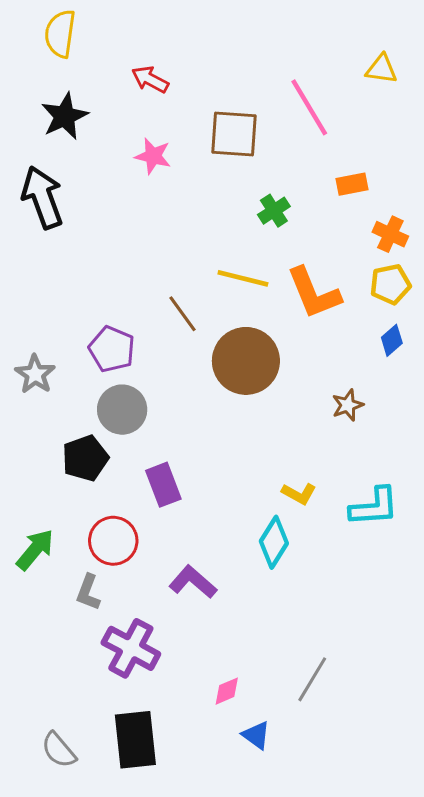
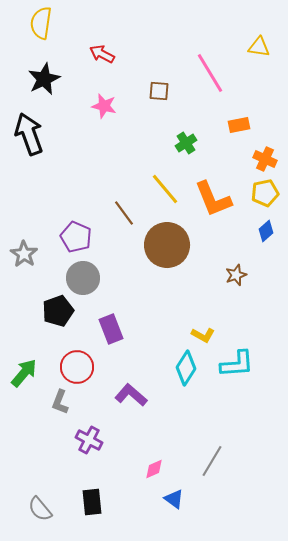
brown square: (234, 134) -> (159, 91), size x0.6
yellow line: (243, 278) -> (165, 189), turned 36
cyan L-shape: (374, 507) -> (237, 364), moved
purple cross: (131, 648) -> (89, 440), size x0.7
black rectangle: (135, 740) -> (92, 502), size x0.7

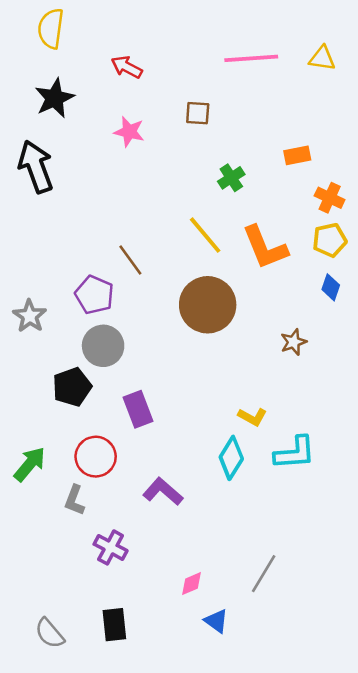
pink line: (210, 73) -> (251, 58), moved, turned -63
brown line: (124, 213) -> (130, 260), moved
blue diamond: (266, 231) -> (331, 287), turned -30

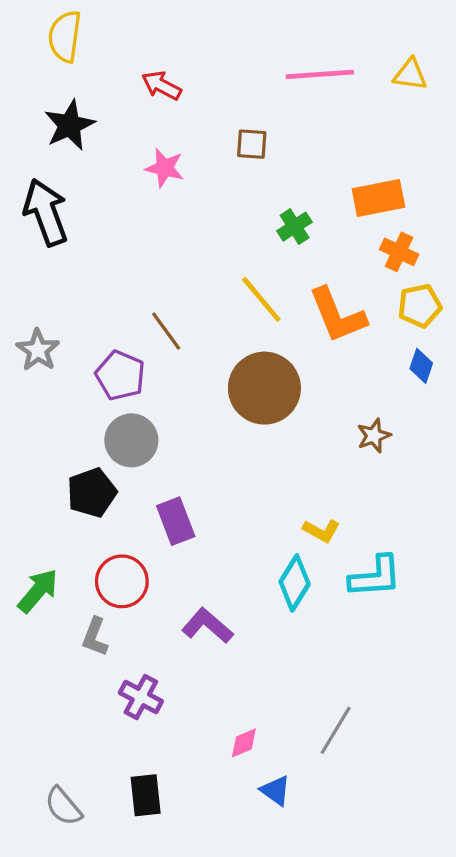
orange rectangle: (297, 155) -> (378, 198), size x1.5
orange cross: (330, 198) -> (399, 252), moved
gray star: (30, 316) -> (38, 350), moved

